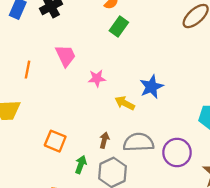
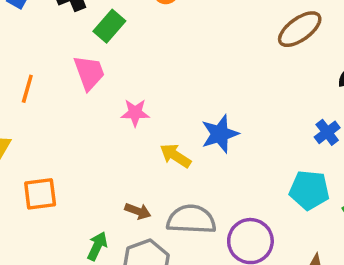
green rectangle: (119, 26) -> (109, 26), moved
brown arrow: (104, 140) -> (138, 211), turned 91
orange square: (55, 141) -> (40, 194), moved, turned -35

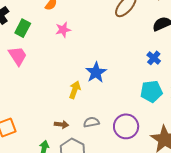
pink star: (135, 113) -> (63, 30), moved
yellow arrow: (175, 156) -> (75, 90), turned 90
gray semicircle: (191, 219) -> (91, 122), size x0.6

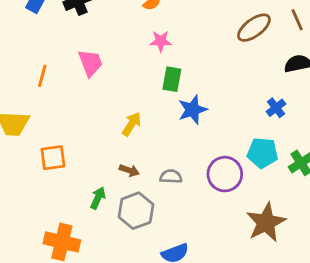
green rectangle: (23, 28) -> (172, 79), moved, turned -30
yellow arrow: (75, 90) -> (132, 124), moved
purple circle: (126, 126) -> (225, 174), moved

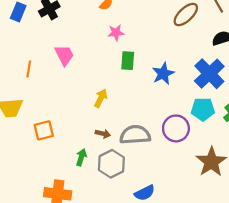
blue cross: (276, 108) -> (209, 74), size x2.0
blue star: (192, 110) -> (163, 74), moved
gray semicircle: (171, 176) -> (135, 135), size x1.8

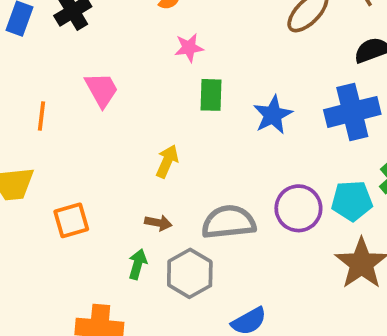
blue cross: (209, 74) -> (352, 112), turned 32
cyan pentagon: (203, 109) -> (352, 201), moved
brown arrow: (103, 134) -> (158, 223), moved

